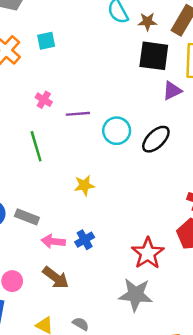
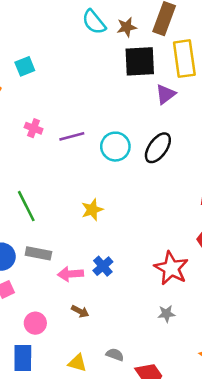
green line: (36, 146) -> (26, 206), moved
brown arrow: (56, 278) -> (80, 311), size x0.6
gray star: (136, 295) -> (166, 314), size x0.5

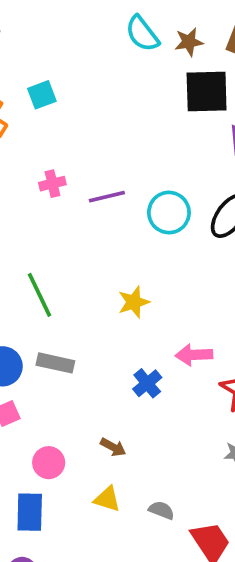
pink cross: (34, 128) -> (52, 184), turned -36
pink arrow: (70, 274) -> (194, 355), moved
yellow triangle: (77, 363) -> (107, 499), moved

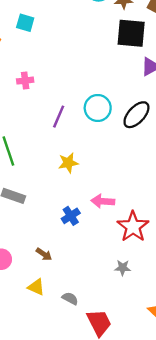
cyan square: (42, 95) -> (25, 23), turned 30
purple line: (107, 197) -> (59, 117), moved, turned -60

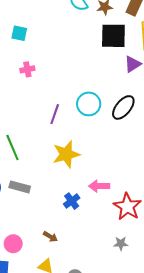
pink cross: (25, 81) -> (27, 69), moved
yellow star: (68, 163) -> (66, 154), size x1.5

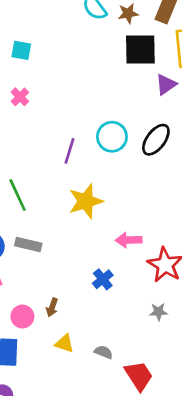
pink cross: (27, 69) -> (20, 97), moved, turned -32
blue cross: (72, 201) -> (103, 279), moved
brown arrow: (50, 237) -> (52, 307), moved, turned 80

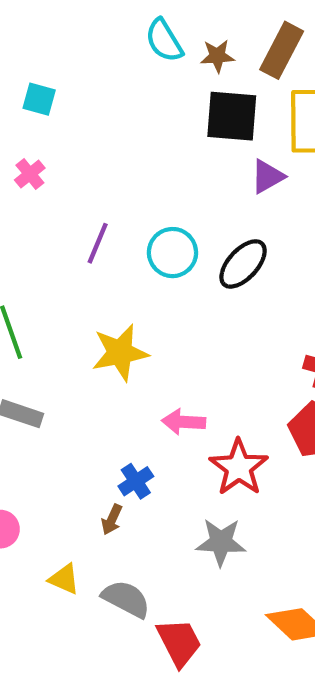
purple line: (69, 151) -> (98, 243), moved
brown arrow: (52, 307) -> (112, 520), moved
gray star: (158, 312) -> (221, 542), size x1.6
gray semicircle: (104, 352) -> (126, 599), size x1.6

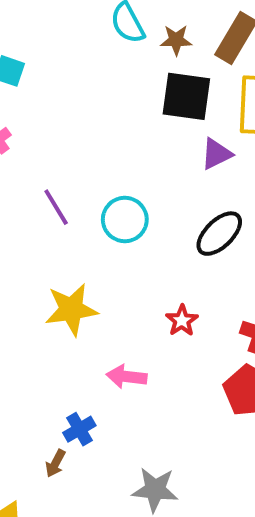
purple line: (98, 243) -> (56, 207), turned -57
black ellipse: (243, 264) -> (219, 234), moved
red star: (239, 467) -> (182, 321), moved, size x0.6

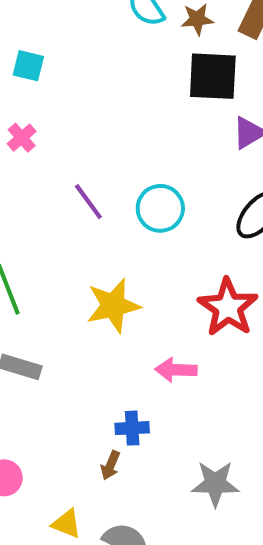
red star: (182, 321) -> (228, 307), size x1.8
blue cross: (79, 429) -> (132, 428), turned 32

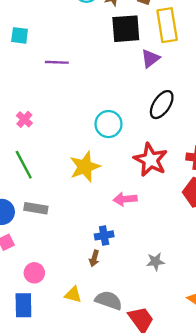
pink cross: (22, 138) -> (24, 119), moved
purple line: (88, 202) -> (57, 62), moved, turned -45
cyan circle: (160, 208) -> (108, 124), moved
gray star: (215, 484) -> (155, 262), size x0.7

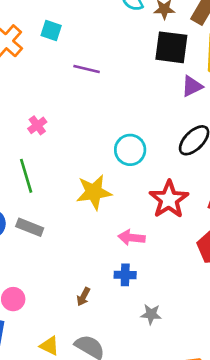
blue cross: (104, 235) -> (125, 275), moved
yellow triangle: (73, 295) -> (49, 346), moved

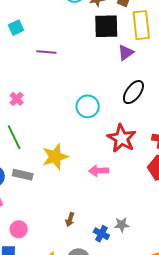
cyan square: (51, 30) -> (16, 28), turned -35
yellow star: (94, 192) -> (55, 157), moved
blue cross: (125, 275) -> (101, 234), moved, turned 35

